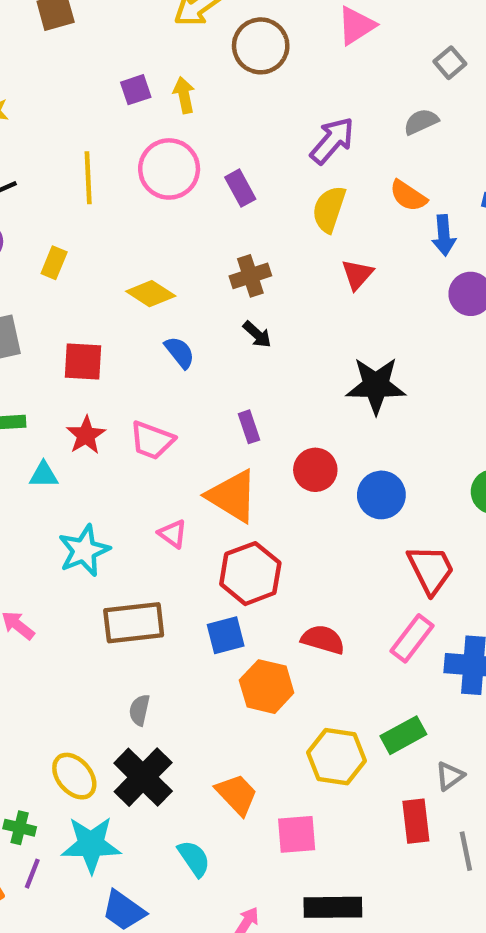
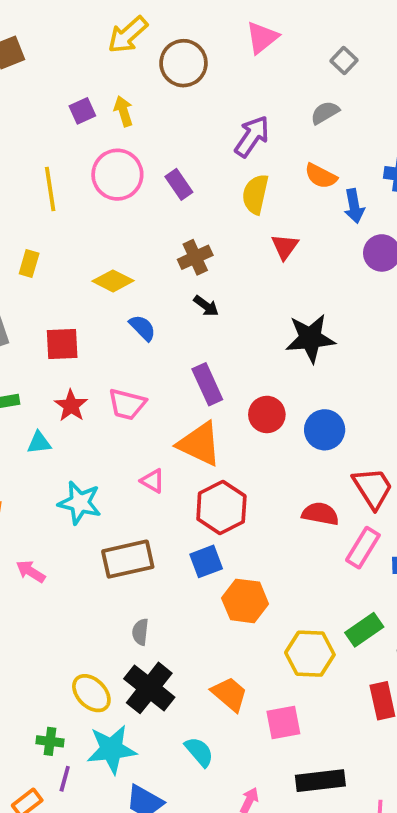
purple rectangle: (249, 427) -> (207, 384), size x1.5
cyan star: (84, 551) -> (80, 503), turned -30
red semicircle: (323, 640) -> (320, 514), moved

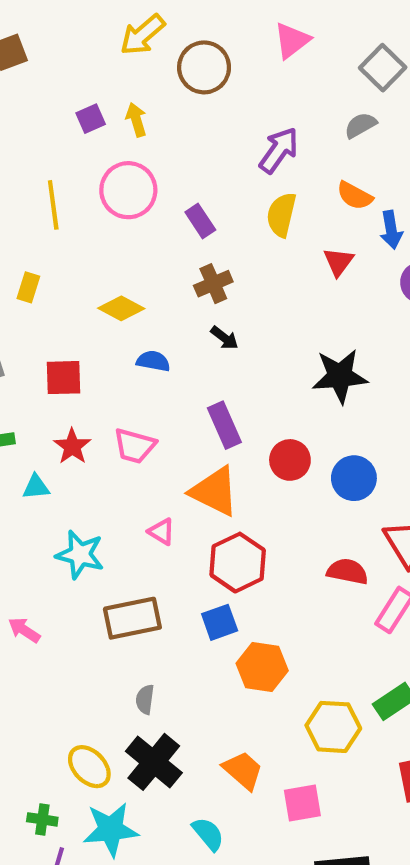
gray square: (344, 61) -> (383, 68), size x1.5
purple rectangle: (179, 184) -> (200, 221), moved
red triangle: (285, 247) -> (338, 262), moved
blue semicircle: (142, 328) -> (153, 361), turned -36

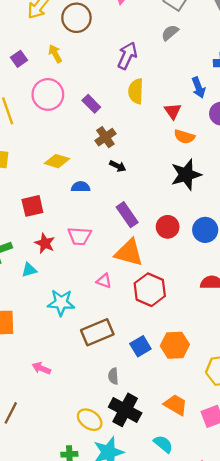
yellow arrow: (136, 120) -> (55, 54), moved
orange semicircle: (355, 196) -> (184, 137), moved
blue square: (220, 622) -> (140, 346), moved
pink arrow: (24, 630) -> (41, 368), moved

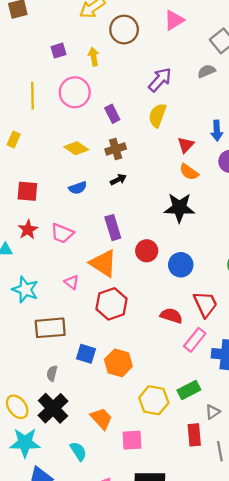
yellow diamond: (57, 161) -> (76, 148), moved
black arrow: (118, 166) -> (118, 180), turned -70
blue semicircle: (81, 187) -> (78, 188), turned 144
blue square: (140, 346) -> (86, 354), turned 30

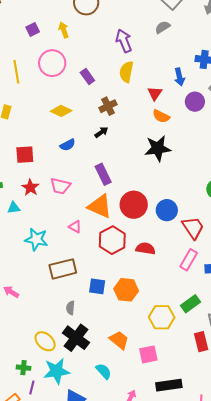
purple arrow: (160, 80) -> (124, 41), turned -55
brown cross: (116, 149) -> (108, 106), moved
red circle: (147, 251) -> (134, 205), moved, size x1.4
blue circle: (181, 265) -> (167, 210), moved
red semicircle: (171, 316) -> (145, 249), moved

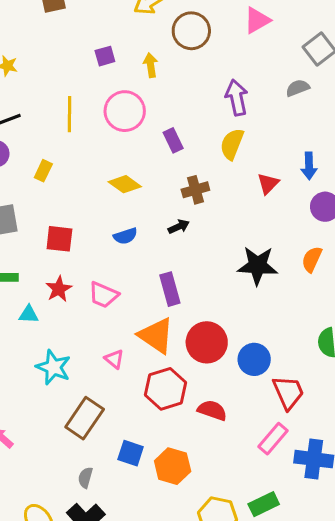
orange semicircle: (161, 116) -> (312, 259), moved, turned 78
brown rectangle: (63, 269) -> (85, 418), turned -52

